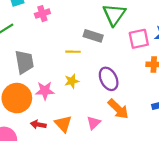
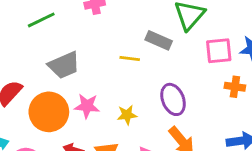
gray trapezoid: (24, 62) -> (64, 65), turned 70
yellow star: (72, 81) -> (127, 115), moved

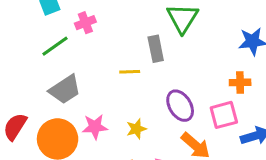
green line: (41, 20) -> (55, 46), moved
gray rectangle: (159, 40) -> (156, 49), turned 65
pink square: (219, 51) -> (224, 115), moved

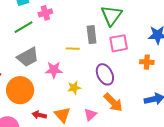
pink square: (224, 115) -> (119, 43), moved
pink star: (95, 127) -> (54, 70), moved

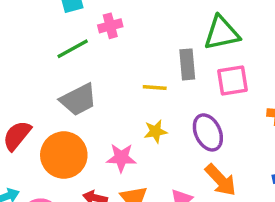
green triangle: (111, 15) -> (222, 33), turned 40
pink star: (54, 70) -> (121, 158), moved
yellow star: (74, 88) -> (156, 131), moved

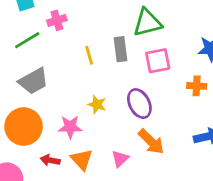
yellow line: (155, 87) -> (89, 55), moved, turned 72
yellow star: (156, 131) -> (97, 104), turned 30

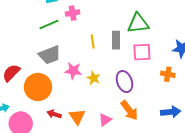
pink star: (70, 127) -> (73, 71), moved

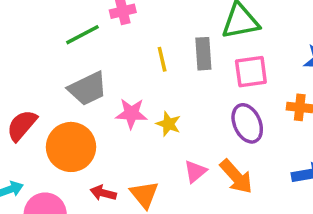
purple ellipse: (125, 82) -> (247, 123), moved
pink triangle: (105, 120) -> (195, 171), moved

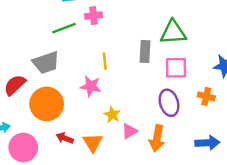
yellow line: (162, 59) -> (105, 61), moved
gray trapezoid: (88, 89) -> (46, 63), moved
yellow star: (168, 124) -> (112, 115), moved
orange arrow: (236, 177) -> (157, 138), turned 45

